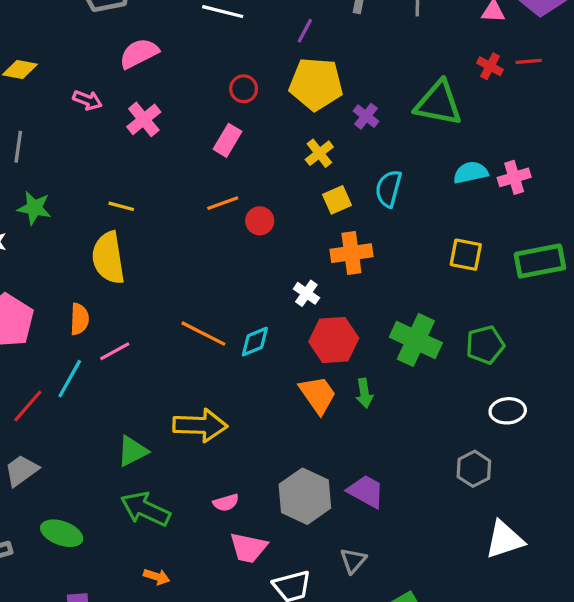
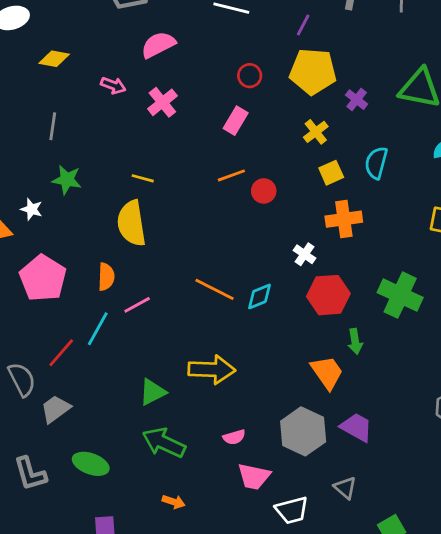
orange trapezoid: (318, 395) -> (327, 372), moved
gray triangle: (353, 561) -> (345, 488), turned -30

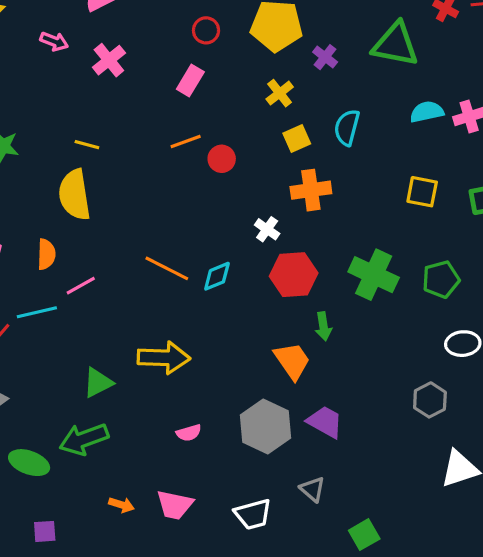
cyan line: (98, 329) -> (37, 312), turned 48
green arrow: (164, 443) -> (84, 439), moved, turned -45
pink trapezoid: (254, 476) -> (175, 505), moved

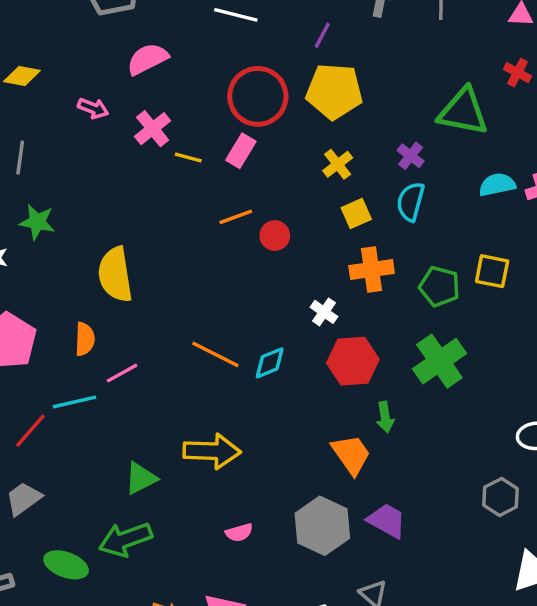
red circle: (206, 30) -> (258, 96), size x2.0
purple cross: (325, 57) -> (411, 156), moved
yellow line: (87, 145) -> (188, 157), moved
green cross: (374, 275) -> (439, 361), turned 30
green pentagon: (441, 279) -> (439, 286), moved, turned 30

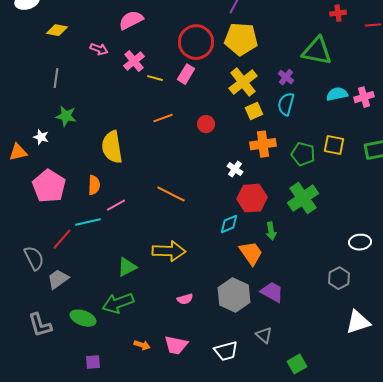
red cross: (518, 73) -> (338, 13), moved, turned -35
yellow cross: (338, 164) -> (243, 82), size x1.6
orange line: (236, 217) -> (163, 118), moved
cyan diamond: (270, 363) -> (229, 224), moved

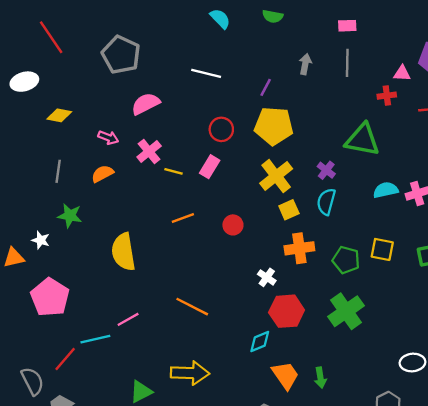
red circle: (196, 42) -> (221, 129), size x0.6
orange semicircle: (94, 185) -> (102, 174), moved, turned -120
green arrow: (271, 231) -> (320, 378), moved

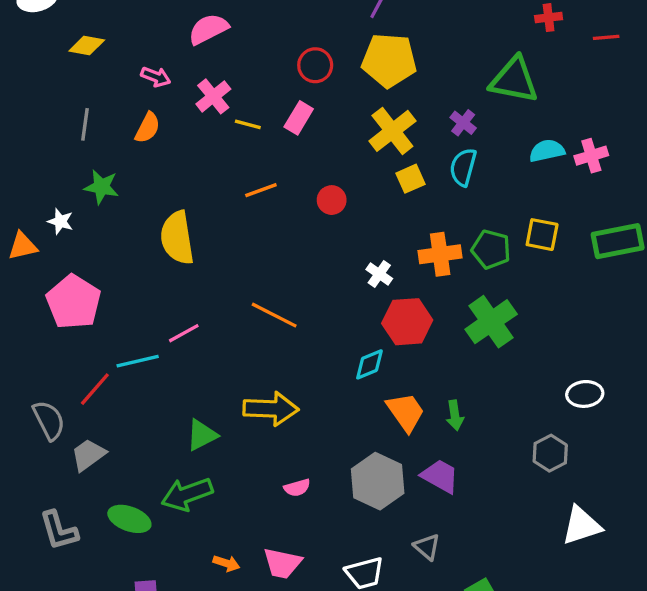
orange semicircle: (102, 174) -> (148, 128), turned 145
orange cross: (299, 248) -> (440, 254), moved

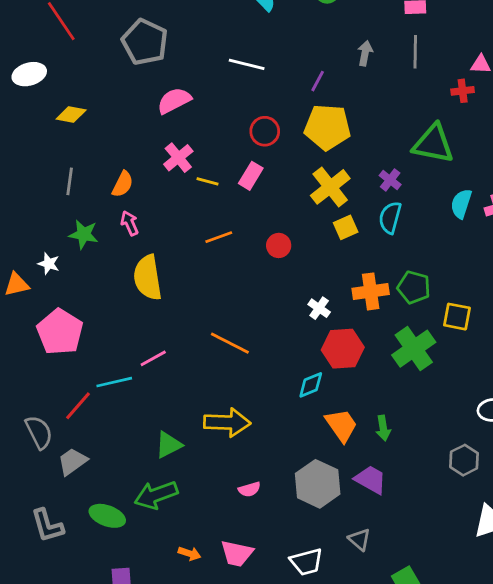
pink arrow: (156, 77) -> (130, 223), moved, turned -135
cyan semicircle: (547, 151) -> (461, 204), turned -60
yellow square: (542, 235) -> (457, 317), moved

